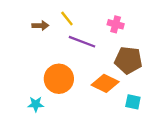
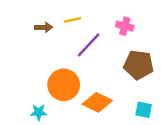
yellow line: (67, 19) -> (72, 20), turned -63
purple line: (82, 42) -> (89, 45), turned -68
orange diamond: (105, 83) -> (97, 102), moved

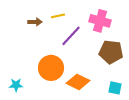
pink cross: (125, 26) -> (100, 21), size x1.5
cyan star: (39, 112) -> (16, 85), moved

